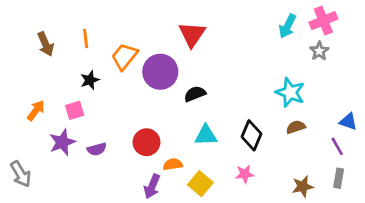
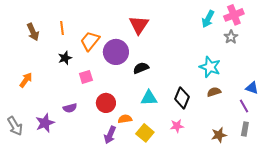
pink square: (75, 110) -> (86, 77), moved
purple star: (62, 142) -> (45, 123), moved

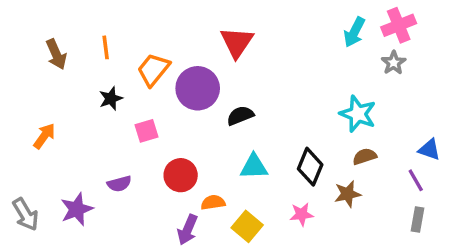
brown star: (219, 135) -> (348, 194), moved

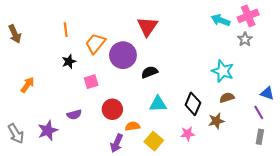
cyan arrow: (354, 32) -> (221, 20), turned 84
brown arrow: (56, 54) -> (15, 34), moved

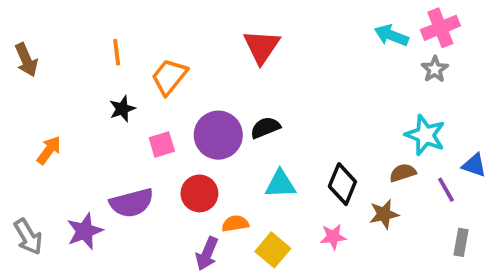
purple circle: (123, 55) -> (218, 135), moved
cyan star: (223, 71) -> (425, 135), moved
purple line: (259, 112) -> (446, 190), moved
purple semicircle: (74, 115) -> (132, 203), size x1.6

